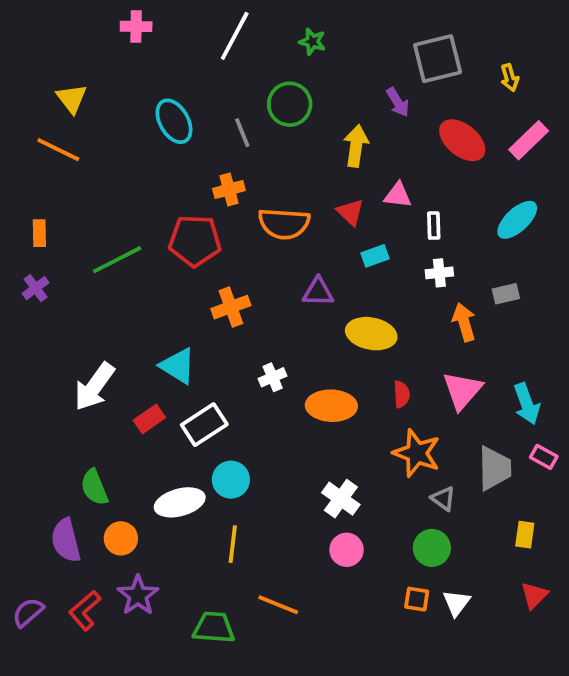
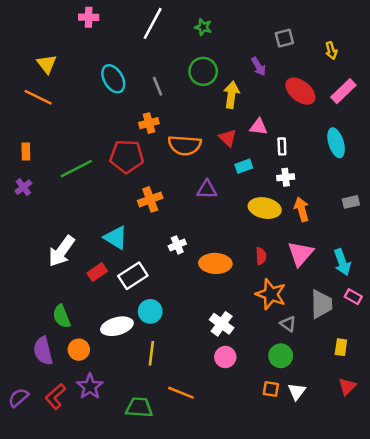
gray square: (438, 59) -> (284, 38), size x0.6
green circle: (290, 104) -> (203, 71), moved
cyan ellipse: (517, 220) -> (336, 143), turned -64
gray rectangle: (506, 294) -> (351, 202), moved
yellow ellipse: (371, 334) -> (265, 208), moved

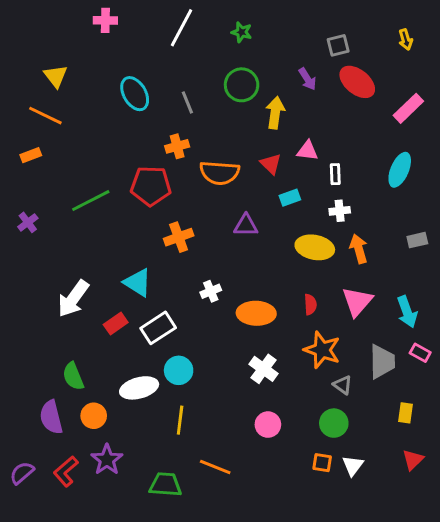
yellow arrow: (331, 50) -> (406, 39), moved
red ellipse: (300, 91) -> (357, 82), moved
cyan ellipse: (336, 143) -> (400, 170), turned 40
orange rectangle: (26, 151) -> (31, 155), moved, turned 70
white cross: (222, 324) -> (264, 369), moved

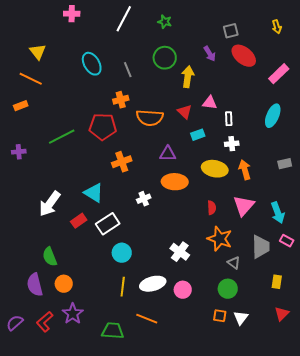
purple cross: (28, 222) -> (19, 152), turned 32
orange ellipse: (256, 313) -> (175, 182), moved
white ellipse: (139, 388) -> (153, 284), moved

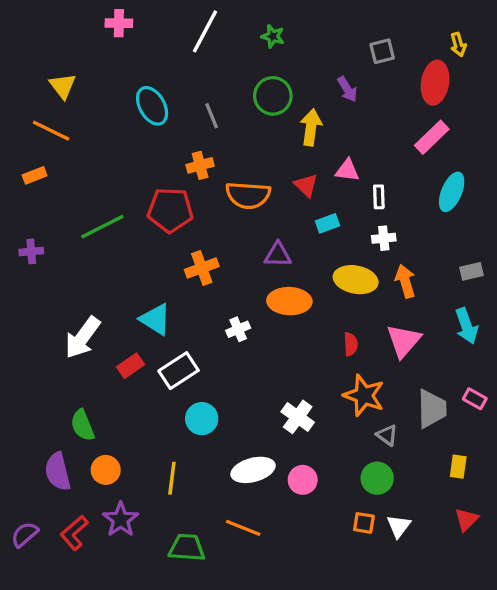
red ellipse: (244, 56) -> (435, 83), moved, turned 60
pink rectangle: (279, 74) -> (432, 137), moved
cyan arrow: (278, 213) -> (467, 326), moved
yellow line: (123, 287) -> (172, 478), moved

